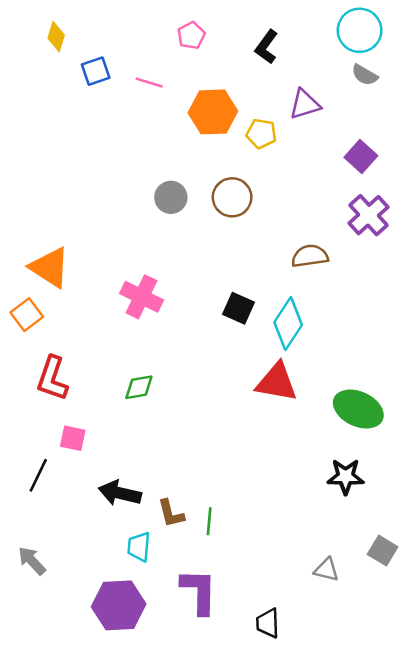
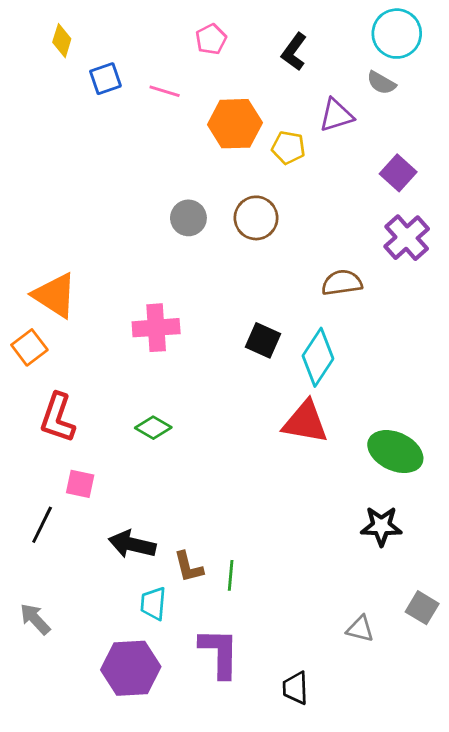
gray semicircle: (365, 75) -> (381, 83), moved
pink cross: (142, 297) -> (156, 328), turned -30
green diamond: (139, 387) -> (153, 428), turned 40

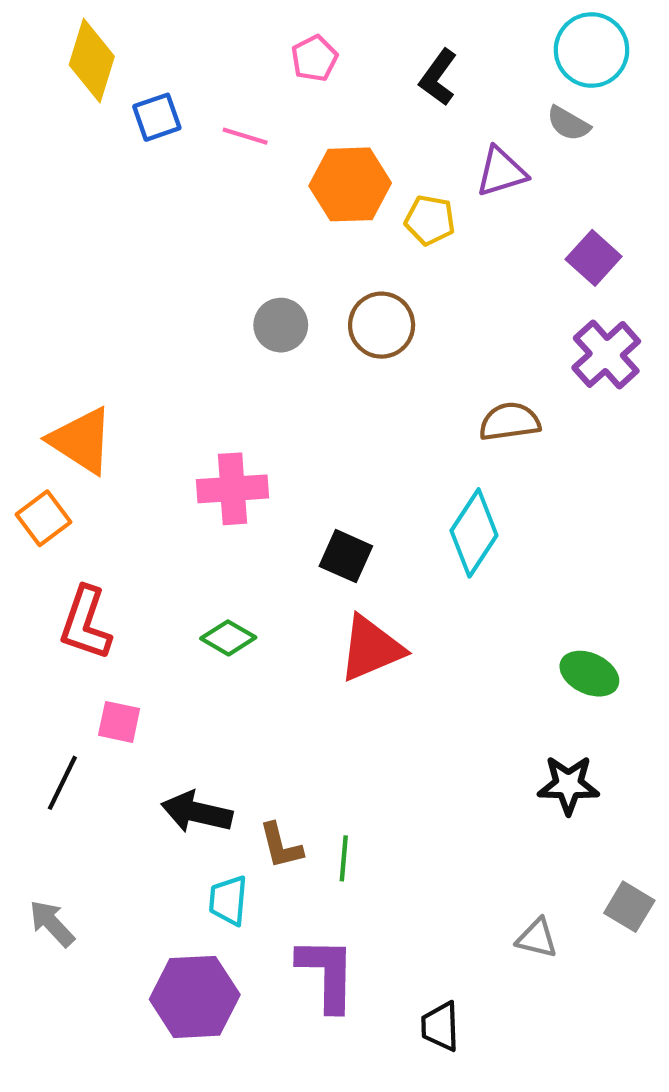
yellow diamond: (62, 41) -> (92, 61), size x1.6
black square: (263, 340) -> (346, 556), moved
red triangle: (305, 422) -> (371, 648), moved, turned -33
green ellipse: (395, 452) -> (589, 674), size x0.7

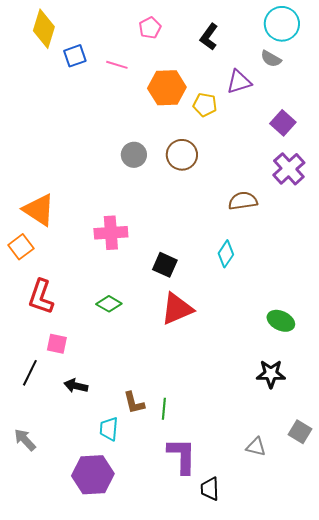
cyan diamond: (474, 533) -> (226, 254), size x0.7
black arrow: (197, 812) -> (76, 386), moved, size x0.7
purple L-shape: (327, 974) -> (182, 456), moved

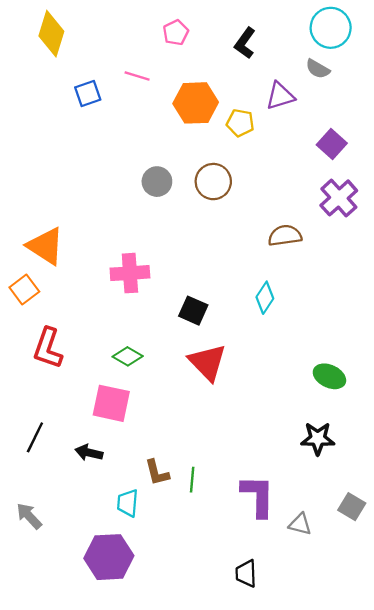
blue square: (75, 56) -> (88, 94), moved
red triangle: (177, 309) -> (207, 362), turned -51
pink square: (57, 344) -> (111, 403), moved, size x1.6
purple L-shape: (182, 456) -> (258, 496), moved

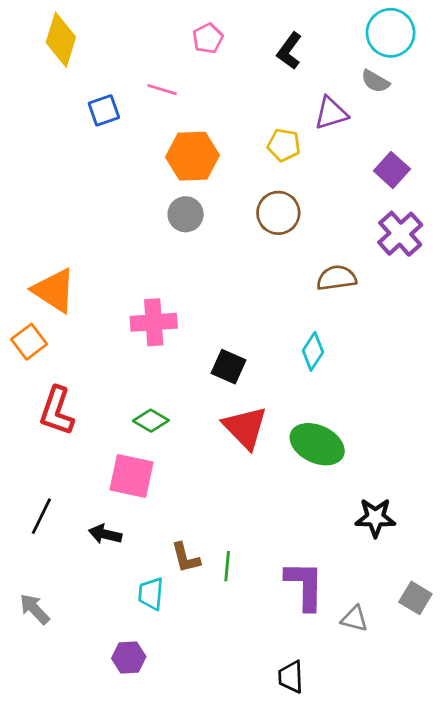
orange hexagon: (196, 103) -> (192, 156), moved
brown circle: (213, 182) -> (278, 213), moved
green ellipse: (329, 376) -> (317, 444), moved, size x1.4
purple hexagon: (109, 557) -> (129, 657), size x0.6

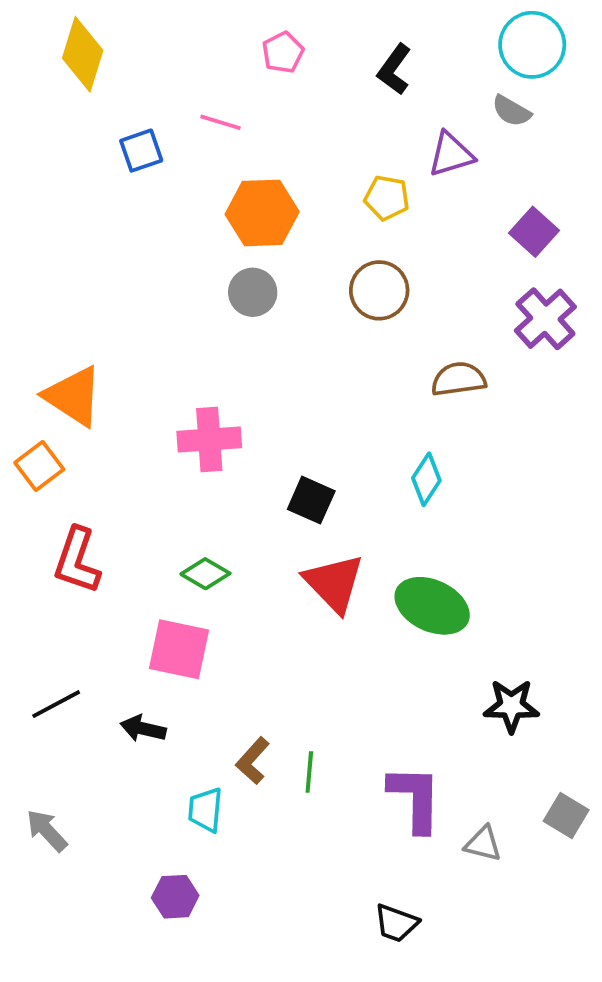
black line: (41, 516) -> (56, 704), turned 36
brown L-shape: (186, 558) -> (253, 761), turned 56
black trapezoid: (291, 677) -> (396, 923), turned -68

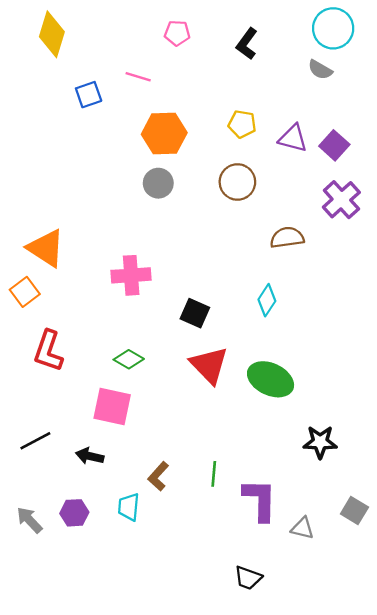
pink pentagon: (283, 52) -> (177, 33), turned 30
purple triangle: (451, 154) -> (293, 138), moved, turned 32
green line: (309, 772) -> (214, 474), moved
purple hexagon: (175, 897) -> (74, 513), moved

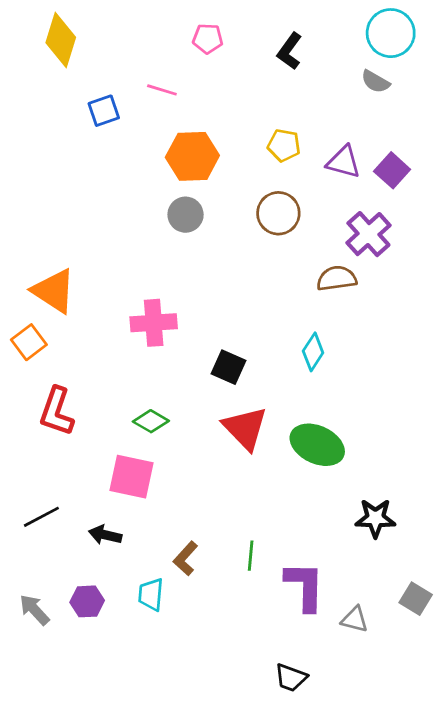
purple cross: (341, 200) -> (368, 234), moved

